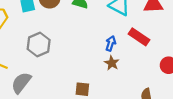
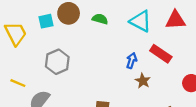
brown star: (112, 63) -> (143, 81), moved

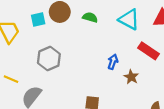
blue arrow: (132, 61) -> (113, 62), moved

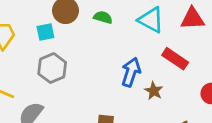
cyan square: (38, 20) -> (45, 32), moved
blue arrow: (113, 62) -> (131, 72), size x1.5

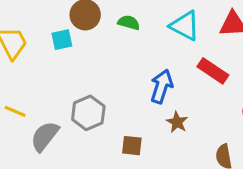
gray hexagon: (52, 68) -> (88, 113), moved
brown star: (154, 91) -> (177, 122), moved

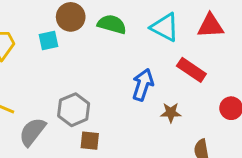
green semicircle: (129, 23) -> (112, 24), size x1.4
brown star: (177, 122) -> (171, 113), moved, turned -30
brown square: (132, 146) -> (90, 141), moved

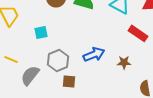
cyan square: (49, 40) -> (41, 32), moved
blue arrow: (143, 85) -> (94, 54), moved, turned 50

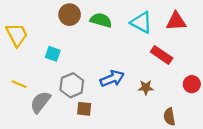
cyan square: (41, 32) -> (53, 54), turned 32

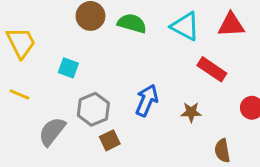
blue arrow: (112, 79) -> (147, 100), turned -45
yellow line: (19, 84) -> (19, 94), moved
brown square: (84, 109) -> (110, 140), turned -32

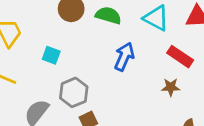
blue arrow: (147, 100) -> (124, 57), moved
brown star: (191, 112) -> (171, 87), moved

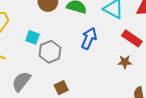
gray hexagon: (74, 92) -> (50, 52), moved

